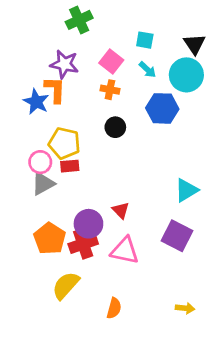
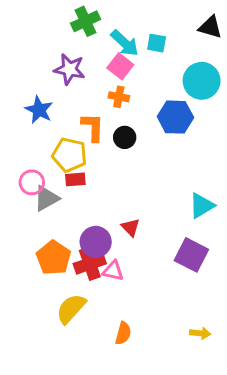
black triangle: (194, 44) -> (210, 27), moved, turned -40
cyan arrow: (147, 70) -> (125, 43), moved, size x1.5
orange L-shape: (55, 90) -> (93, 127), moved
pink circle: (40, 162) -> (32, 182), moved
pink triangle: (125, 251) -> (113, 271), moved, size x0.7

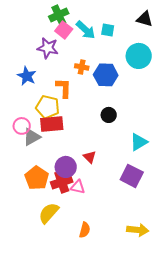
pink square: (120, 66) -> (64, 30), moved
blue hexagon: (175, 117) -> (106, 75), moved
black circle: (125, 137) -> (109, 115), moved
red rectangle: (75, 179) -> (52, 124), size x1.6
yellow arrow: (200, 333) -> (138, 230), size x1.5

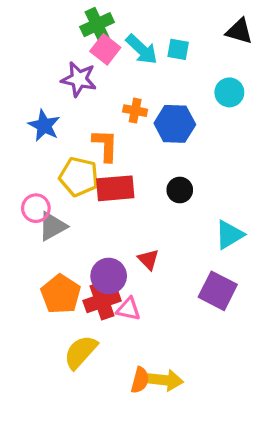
cyan circle: (139, 56) -> (229, 92), size x0.7
red rectangle: (52, 124) -> (115, 188), moved
yellow arrow: (138, 230) -> (165, 380), moved

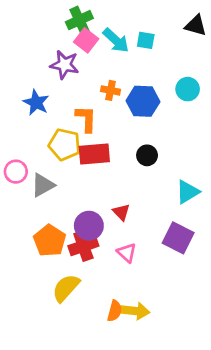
cyan circle: (229, 92) -> (188, 89), moved
pink circle: (36, 208) -> (16, 172), moved
pink triangle: (128, 309) -> (127, 253), moved, turned 30

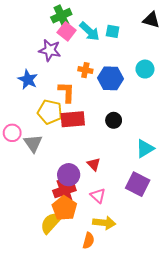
gray triangle: (43, 185) -> (33, 143), turned -36
orange pentagon: (50, 241) -> (64, 208), moved
yellow arrow: (135, 311) -> (104, 223), moved

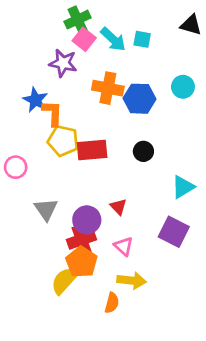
orange cross: (85, 70) -> (108, 88), size x1.6
orange L-shape: (67, 92) -> (53, 113), moved
gray triangle: (33, 143) -> (46, 209), moved

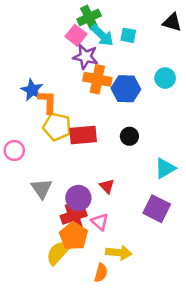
green cross: (78, 20) -> (89, 17), moved
purple star: (63, 63) -> (86, 57), moved
pink triangle: (124, 246) -> (100, 222), moved

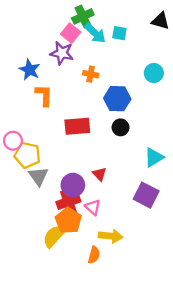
purple star: (86, 57) -> (62, 53), moved
orange cross: (97, 79) -> (91, 74), size x0.6
blue hexagon: (126, 89) -> (117, 99), moved
blue star: (32, 90) -> (30, 70), moved
yellow pentagon: (57, 127) -> (27, 155), moved

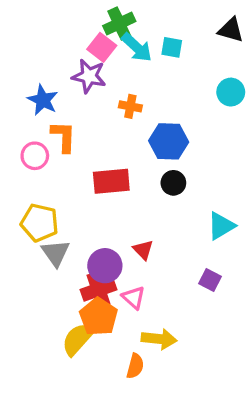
cyan circle: (154, 73) -> (231, 92), moved
pink circle: (13, 141) -> (35, 156), moved
purple square: (146, 195) -> (210, 280), size x0.6

